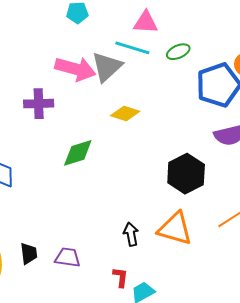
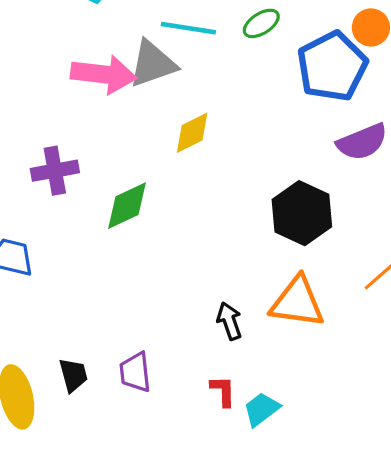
gray triangle: (107, 67) -> (153, 64), turned 32
purple cross: (39, 104) -> (55, 171), moved
yellow diamond: (125, 113) -> (192, 133), turned -36
purple trapezoid: (68, 257) -> (135, 372), turned -96

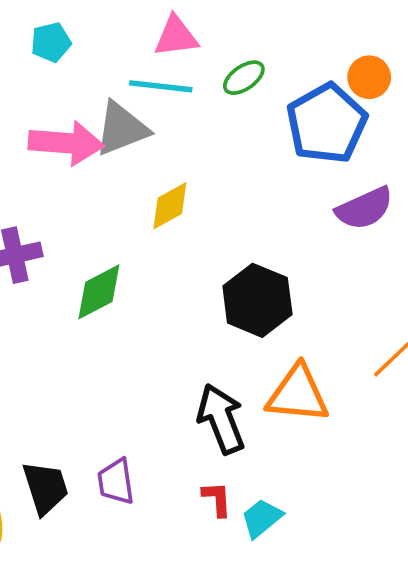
black hexagon: (302, 213) -> (257, 300), moved
black arrow: (229, 321) -> (221, 419), size x1.6
black trapezoid: (73, 375) -> (45, 488), size x1.4

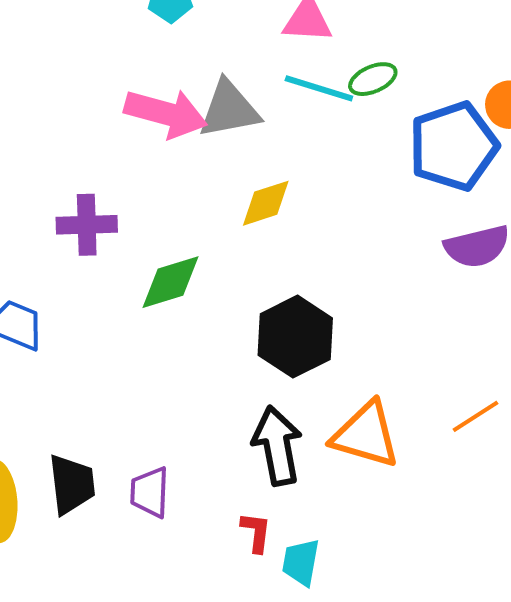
cyan line: (161, 86) -> (319, 88), moved
black hexagon: (257, 300) -> (295, 337), moved
cyan trapezoid: (262, 518) -> (301, 562), turned -51

